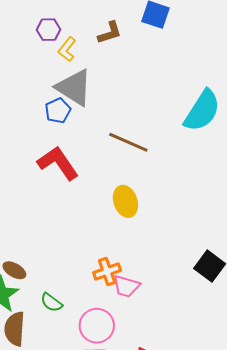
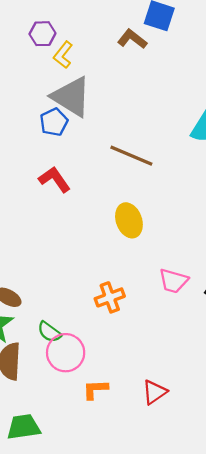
brown L-shape: (110, 33) -> (132, 39), moved, turned -124
red L-shape: (58, 163) -> (55, 179), size x0.7
pink trapezoid: (126, 286) -> (173, 281), moved
pink circle: (97, 326) -> (66, 353), moved

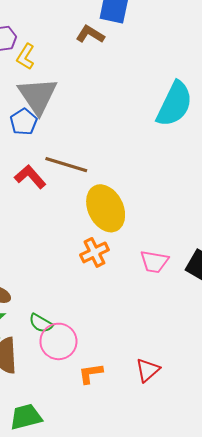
gray triangle: (71, 97) -> (38, 96), turned 30
brown line: (131, 156) -> (66, 165), moved
yellow ellipse: (129, 220) -> (106, 208), size x1.4
orange cross: (110, 297) -> (94, 252), moved

